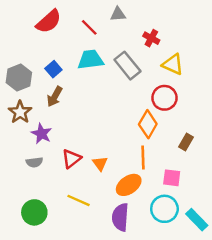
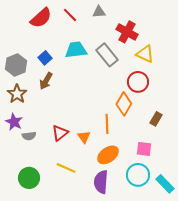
red line: (89, 27) -> (70, 15), moved
red cross: (151, 38) -> (127, 32), size x1.5
purple star: (42, 134) -> (14, 122), moved
orange line: (143, 157) -> (107, 124), moved

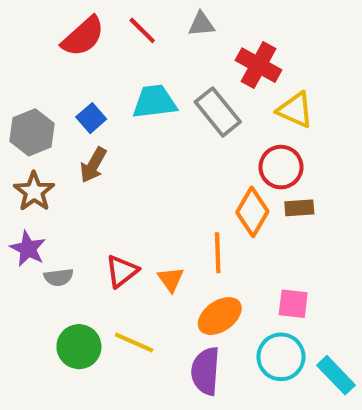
brown rectangle: (156, 119) -> (299, 208), moved, turned 56
green circle: (29, 178) -> (79, 347), moved

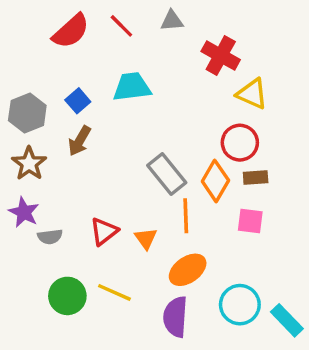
gray rectangle: (218, 112) -> (167, 174), moved
pink square: (293, 304) -> (250, 221), moved

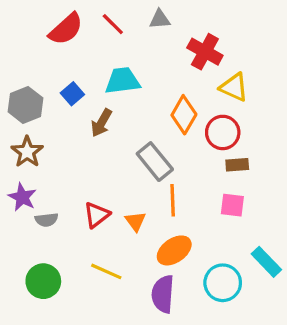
brown arrow: (80, 141) -> (101, 123), moved
orange diamond: (215, 181) -> (184, 115), moved
green circle: (67, 296) -> (43, 281), moved
cyan rectangle: (287, 320) -> (266, 262), moved

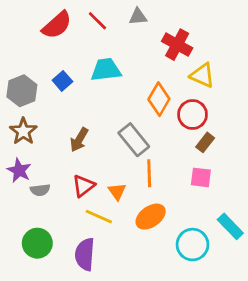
brown arrow: (101, 123) -> (79, 140), moved
brown rectangle: (237, 165) -> (205, 142), turned -48
yellow line: (106, 271) -> (99, 217), moved
purple semicircle: (163, 294) -> (85, 254), moved

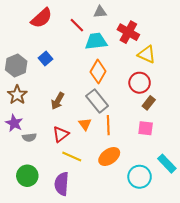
red line: (97, 21) -> (77, 25), moved
cyan trapezoid: (106, 70) -> (96, 41), moved
orange diamond: (159, 99) -> (98, 72), moved
orange triangle: (117, 191) -> (85, 124), moved

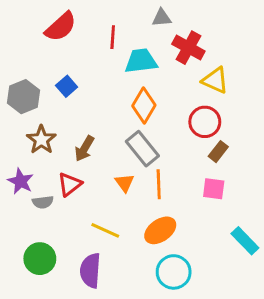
gray triangle: (100, 12) -> (162, 18), moved
red line: (77, 25) -> (113, 37), turned 49
brown star: (17, 95) -> (41, 140), moved
red triangle: (61, 134) -> (70, 184), moved
cyan circle: (140, 177) -> (174, 272), moved

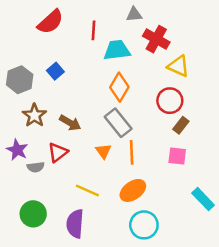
brown arrow: (84, 149) -> (70, 123), turned -90

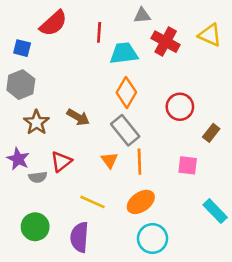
yellow triangle: (178, 66) -> (210, 35), moved
blue square: (55, 71) -> (22, 48), moved, turned -35
brown arrow: (70, 123) -> (78, 117), moved
brown rectangle: (181, 125) -> (211, 133), moved

